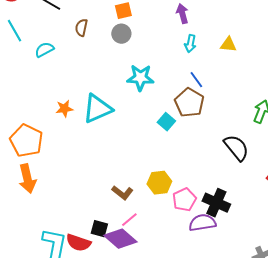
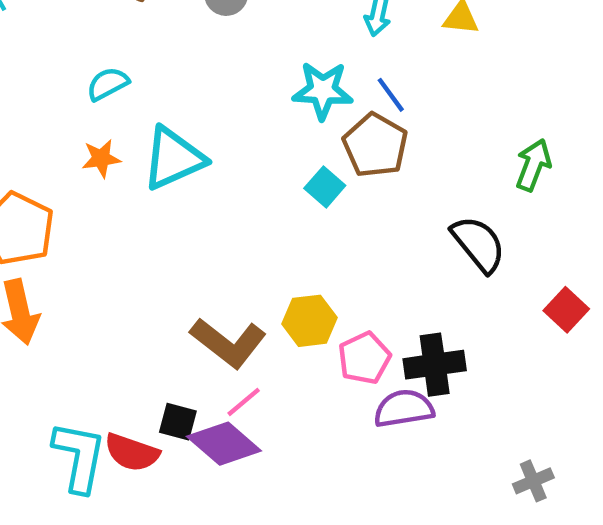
cyan semicircle: (44, 50) -> (108, 84), moved
cyan star: (140, 78) -> (323, 90), moved
brown L-shape: (122, 193) -> (228, 343), size x1.6
black cross: (216, 203) -> (435, 365), turned -32

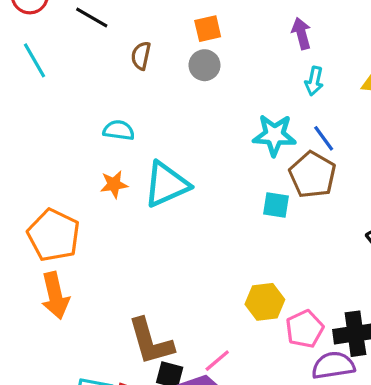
cyan semicircle: (108, 84) -> (119, 130), turned 36
cyan square: (325, 187) -> (276, 205), turned -32
brown L-shape: (228, 343) -> (151, 342), moved, turned 36

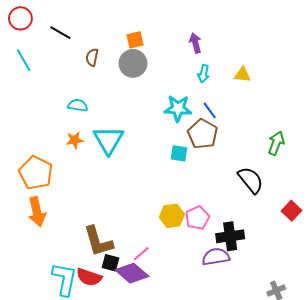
gray circle: (205, 65) -> (133, 63), size x1.4
cyan triangle: (166, 184) -> (108, 140), turned -36
pink pentagon: (305, 329) -> (197, 218), moved

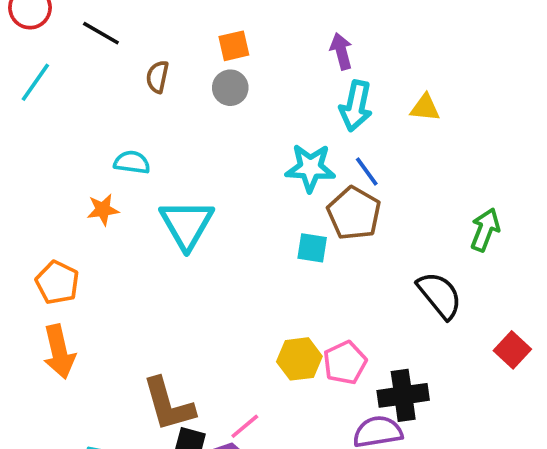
cyan line: (24, 60) -> (35, 82), turned 65
gray circle: (133, 63) -> (230, 88), size x0.7
cyan arrow: (204, 74) -> (356, 106), size x1.5
orange star: (75, 140) -> (103, 210), moved
orange pentagon: (36, 173) -> (57, 283), size x0.7

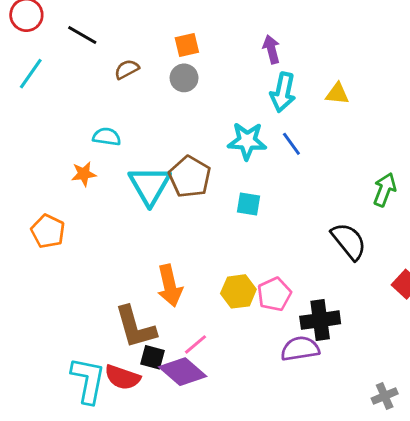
brown semicircle: (157, 77) -> (127, 69), turned 50
brown pentagon: (354, 213) -> (190, 177), moved
orange arrow: (59, 352) -> (170, 286), moved

